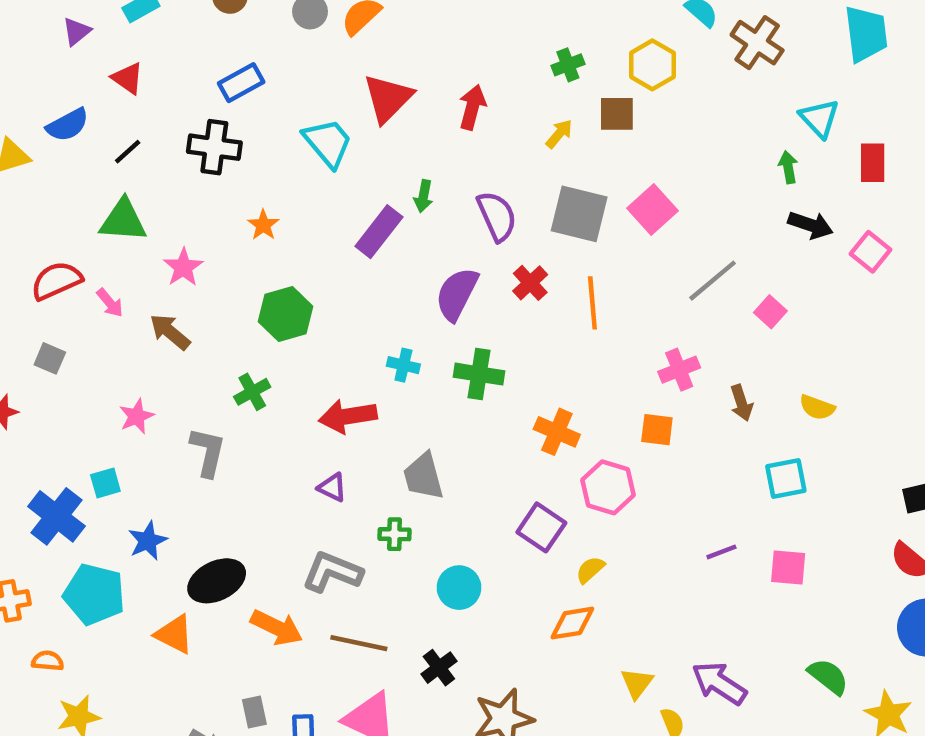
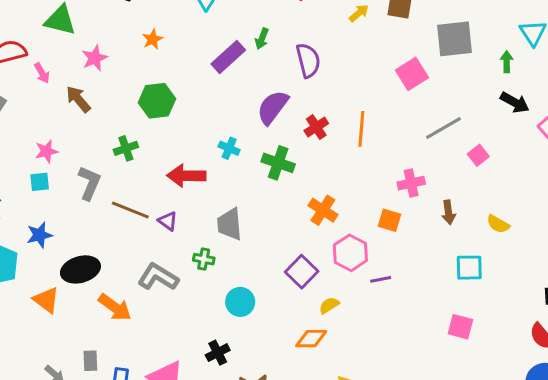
gray square: (579, 214) -> (455, 39), moved, turned -30
red cross: (530, 283) -> (316, 127), moved
cyan square: (105, 483) -> (40, 182), moved
purple line: (721, 552) -> (381, 279), moved
brown line: (359, 643) -> (130, 210), moved

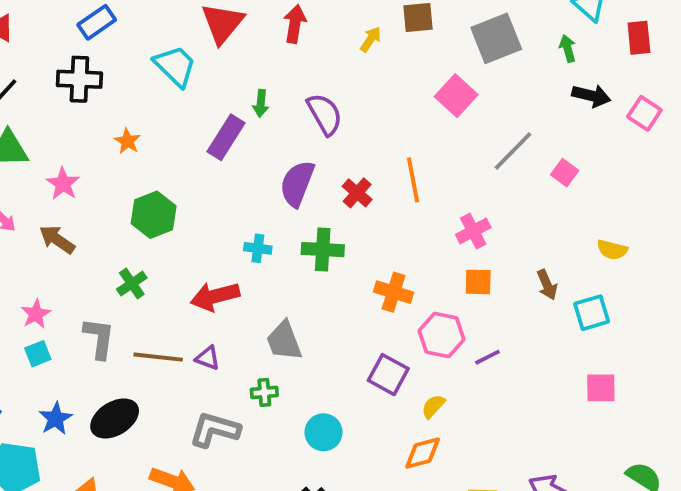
pink cross: (411, 183) -> (473, 231), moved
brown arrow: (449, 212) -> (547, 285), moved
black ellipse: (80, 269) -> (115, 419), moved

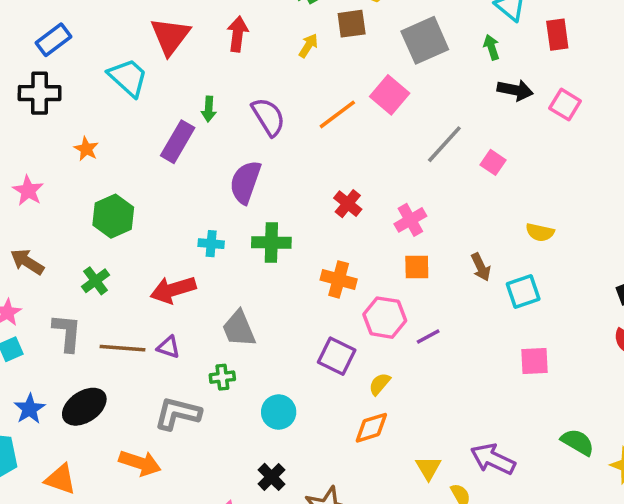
orange line: (413, 180) -> (337, 114), moved, turned 66
red cross: (357, 193) -> (348, 204), moved
brown arrow: (57, 239) -> (27, 262), moved

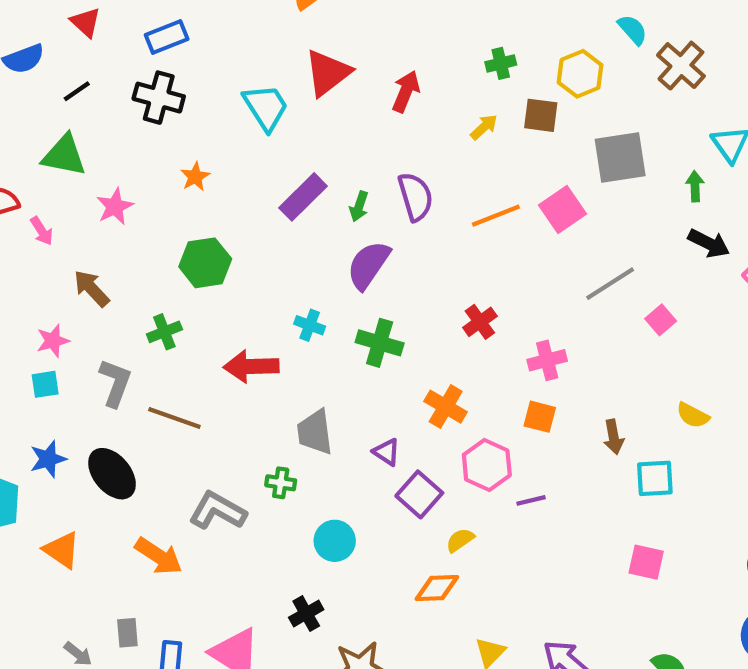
blue rectangle: (54, 40) -> (167, 37), moved
green arrow: (209, 109) -> (359, 206), moved
purple triangle: (168, 347) -> (387, 452), moved
black ellipse: (84, 407) -> (112, 474), turned 69

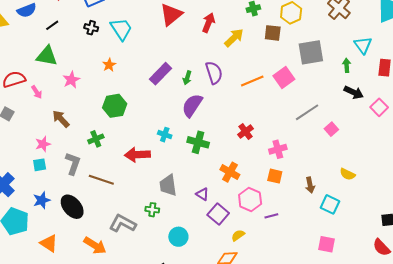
black cross: (159, 98) -> (91, 28), size x0.6
cyan trapezoid: (266, 107) -> (121, 29), moved
yellow arrow: (484, 127) -> (234, 38), moved, size x1.5
cyan square: (655, 478) -> (330, 204), turned 30

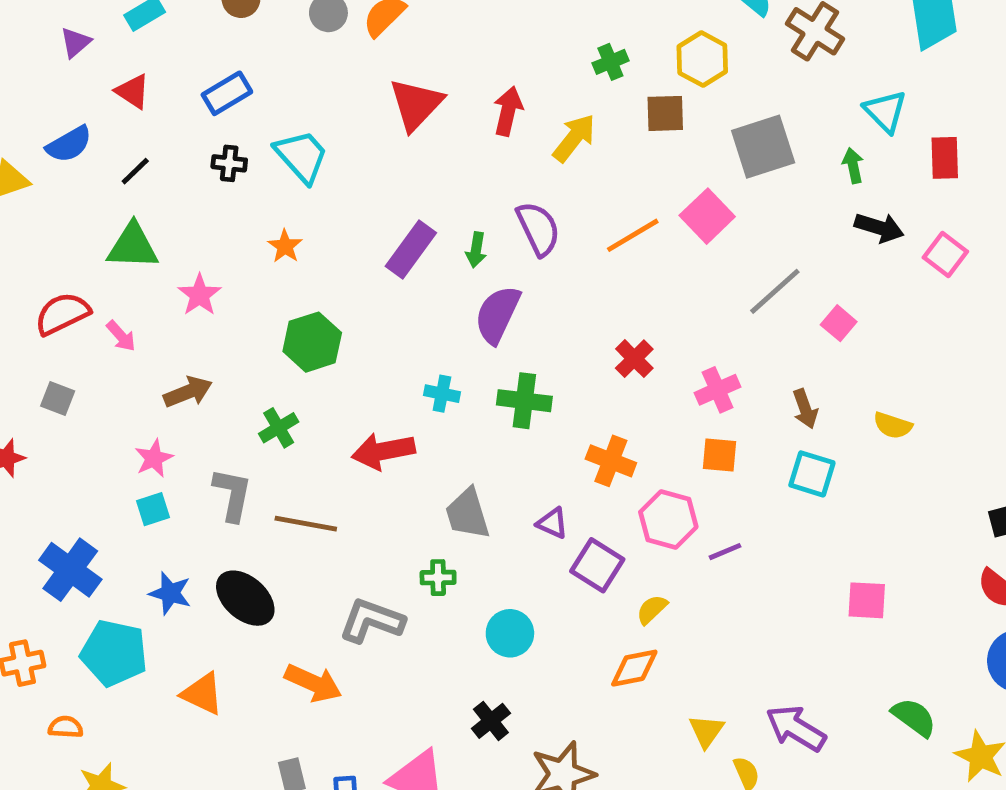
brown arrow: (61, 119) -> (188, 392), turned 120
brown arrow: (310, 185) -> (805, 409), moved
blue star: (42, 200) -> (170, 593), turned -30
cyan square: (330, 204) -> (812, 474), moved

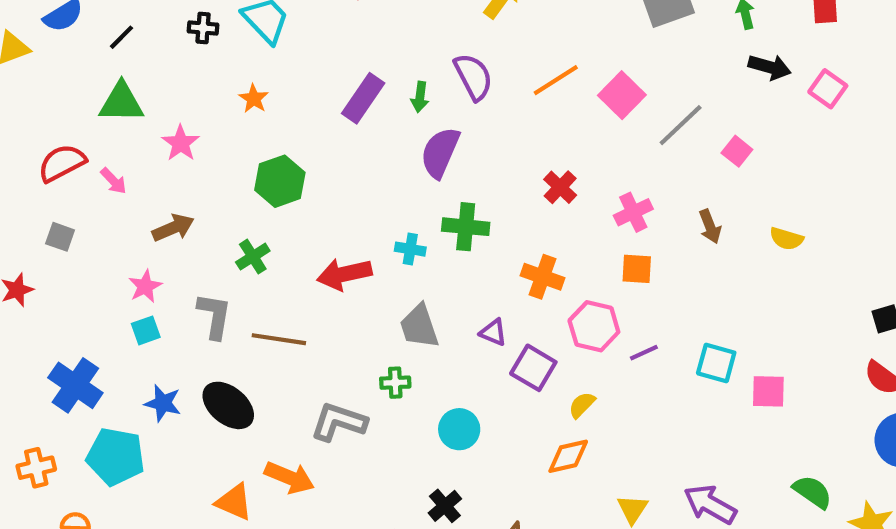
pink square: (707, 216) -> (622, 95), moved
cyan cross: (442, 394) -> (410, 249), moved
cyan square: (812, 474) -> (716, 363), moved
orange triangle: (202, 694) -> (234, 502), moved

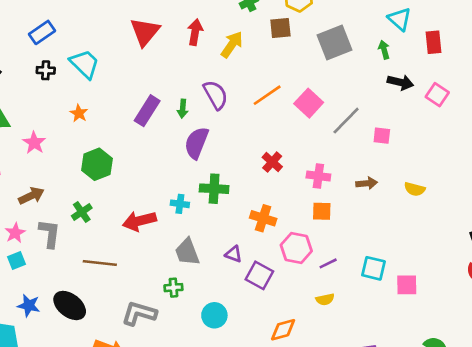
pink square: (737, 151) -> (382, 136), turned -30
pink cross: (633, 212) -> (318, 176), turned 35
brown arrow: (710, 226) -> (367, 183), turned -72
gray L-shape: (214, 316) -> (50, 234), moved
yellow semicircle: (582, 405) -> (325, 299), moved, turned -144

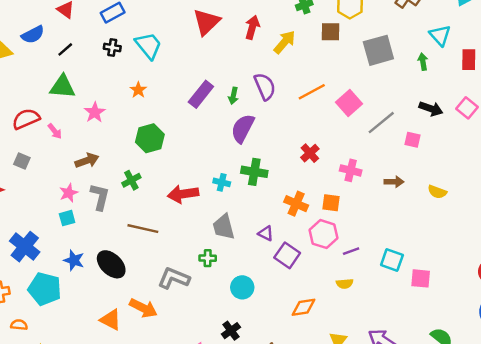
black arrow: (400, 82) -> (431, 109), moved
orange square: (322, 211) -> (331, 203), moved

